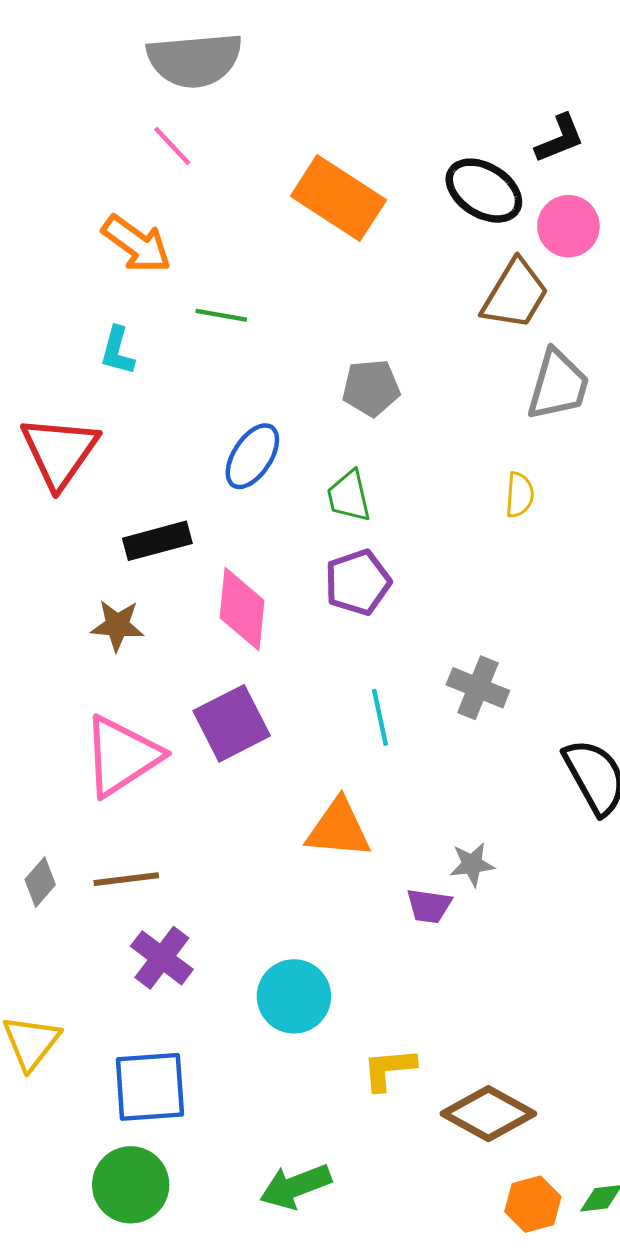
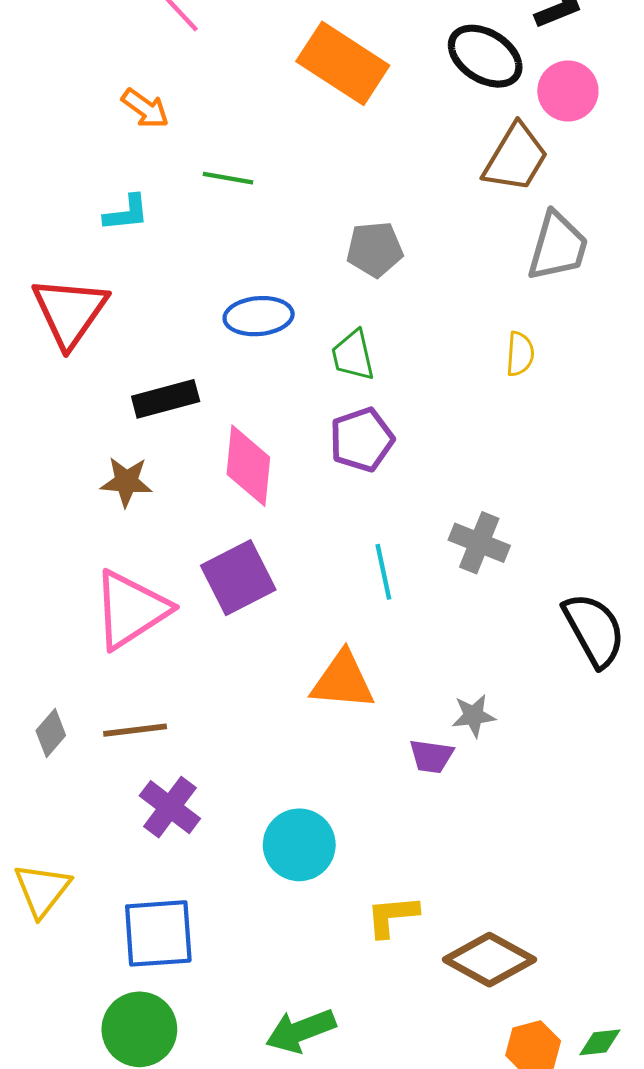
orange arrow: (137, 244) -> (145, 108), size x0.7
cyan L-shape: (117, 351) -> (126, 213), turned -111
blue ellipse: (252, 456) -> (259, 316), turned 52

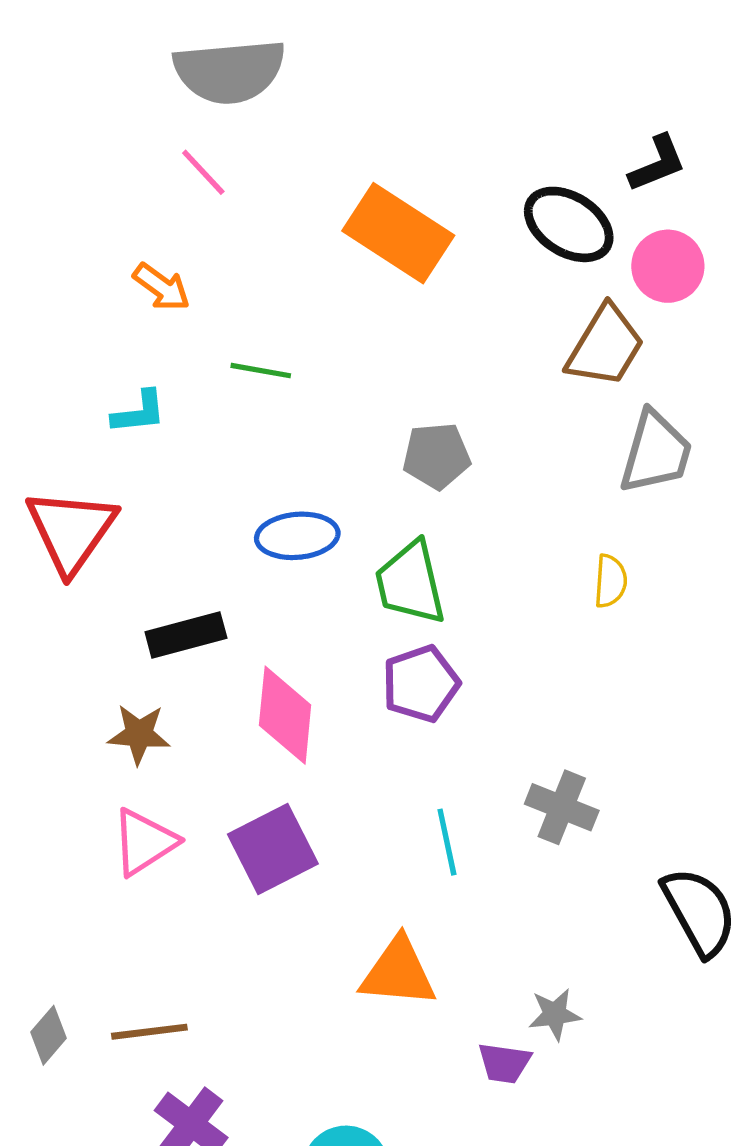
green trapezoid: (353, 355) -> (410, 583), size x1.4
pink triangle: (131, 610) -> (144, 842), moved, size x0.7

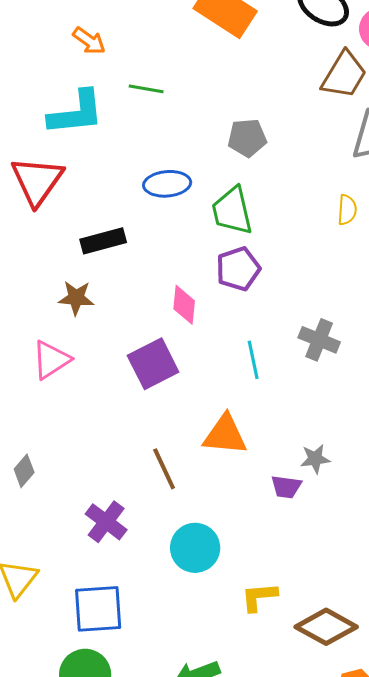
cyan L-shape: (139, 412) -> (76, 113), size x1.8
pink diamond: (285, 715) -> (184, 305), moved, size x0.7
pink triangle: (144, 842) -> (51, 360), moved
brown line: (149, 1032) -> (164, 469), moved, turned 72

